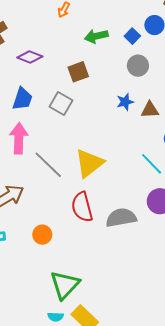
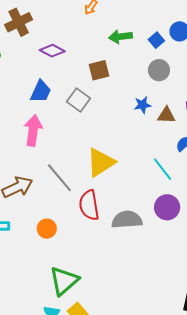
gray line: (48, 165) -> (59, 178), moved

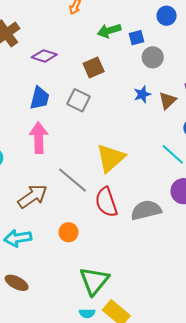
blue square: (156, 40) -> (137, 38), moved, turned 35
brown triangle: (166, 115) -> (168, 101), turned -36

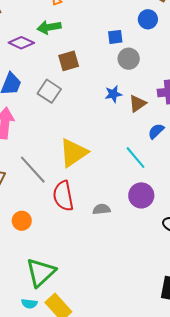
green arrow: (109, 31) -> (49, 27), moved
gray semicircle: (146, 210) -> (102, 209), size x0.6

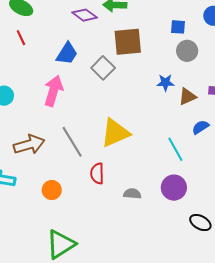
brown square: (69, 61) -> (128, 42), size x1.4
red semicircle: (63, 196) -> (97, 173), size x0.7

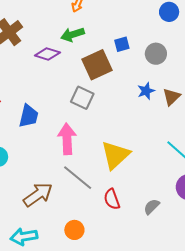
blue square: (178, 27) -> (122, 44), moved
blue trapezoid: (67, 54) -> (29, 116), moved
pink arrow: (53, 91) -> (67, 139), moved
gray semicircle: (132, 194) -> (152, 207), turned -30

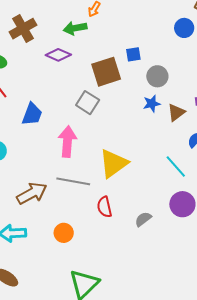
green arrow: (72, 34) -> (75, 28), moved
gray circle: (156, 54) -> (157, 76), moved
gray line: (78, 178) -> (73, 181), turned -36

